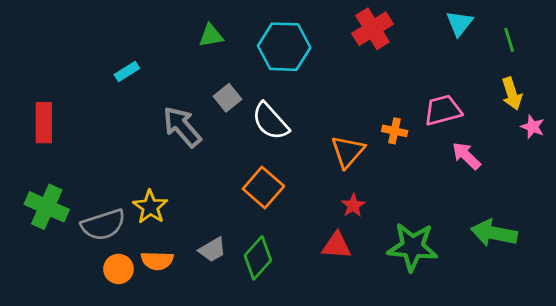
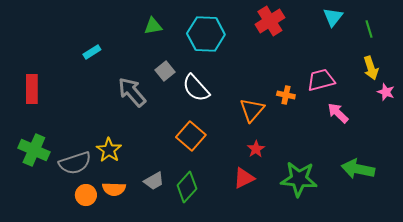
red triangle: (337, 245) -> (244, 178), turned -30

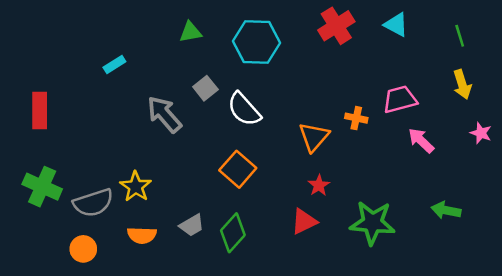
cyan triangle: (333, 17) -> (396, 25), moved, turned -40
pink star: (386, 92) -> (481, 133), moved
green arrow: (358, 169) -> (446, 210), size x0.7
orange circle: (86, 195) -> (83, 249), moved

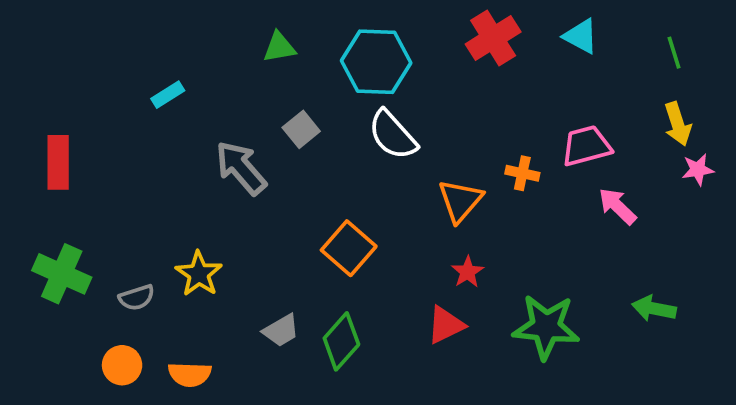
white semicircle: (244, 109) -> (393, 135), moved
pink star: (481, 133) -> (698, 170), moved, turned -30
gray semicircle: (93, 203) -> (137, 298), size x0.6
orange semicircle: (142, 235) -> (190, 374), moved

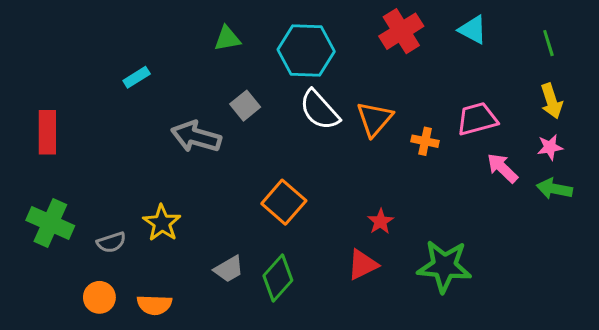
gray arrow: (241, 168) -> (196, 137), turned -33
pink star: (698, 170) -> (550, 147), moved
orange triangle: (460, 201) -> (375, 119), moved
green arrow: (654, 309) -> (554, 189), moved

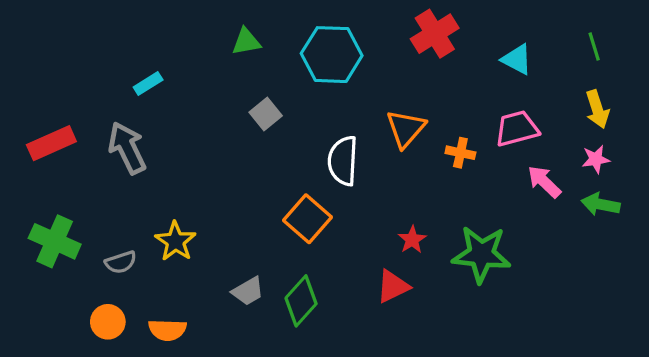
cyan triangle: (473, 30) -> (517, 59), moved
white semicircle: (319, 110) -> (343, 161), moved, turned 45
red rectangle: (47, 132) -> (51, 143), turned 66
gray arrow: (196, 137) -> (127, 148), moved, turned 48
green star: (444, 266) -> (481, 254), moved

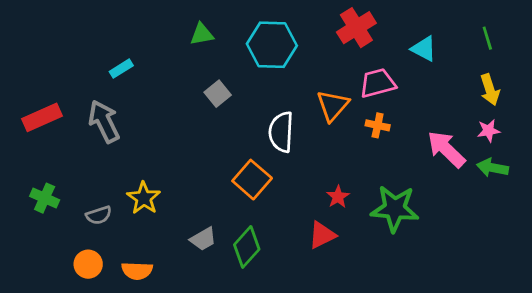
pink trapezoid: (517, 129) -> (378, 83), moved
pink arrow: (544, 182) -> (446, 149), size x1.4
green cross: (55, 241) -> (45, 198), size x0.7

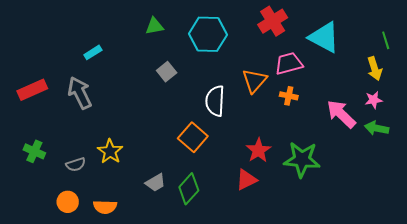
green line: (487, 38) -> (386, 40), moved
cyan triangle: (424, 49) -> (324, 37), size x1.6
red star: (338, 197) -> (258, 150), size x1.4

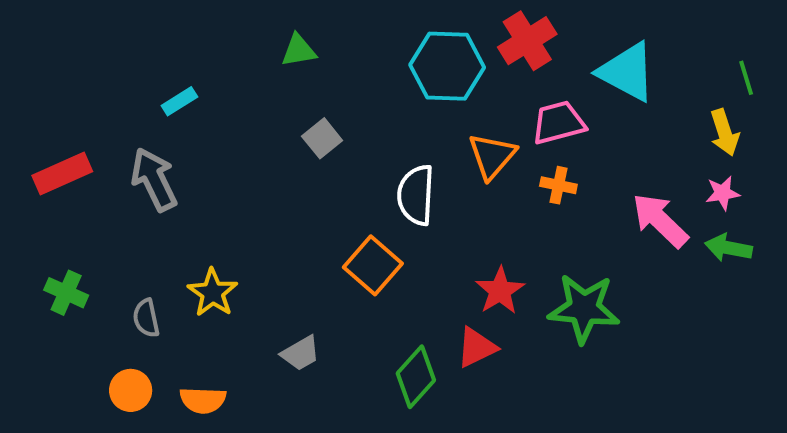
cyan hexagon: (208, 34) -> (447, 66), moved
gray semicircle: (76, 164) -> (146, 318), turned 96
green diamond: (189, 189) -> (416, 377), moved

